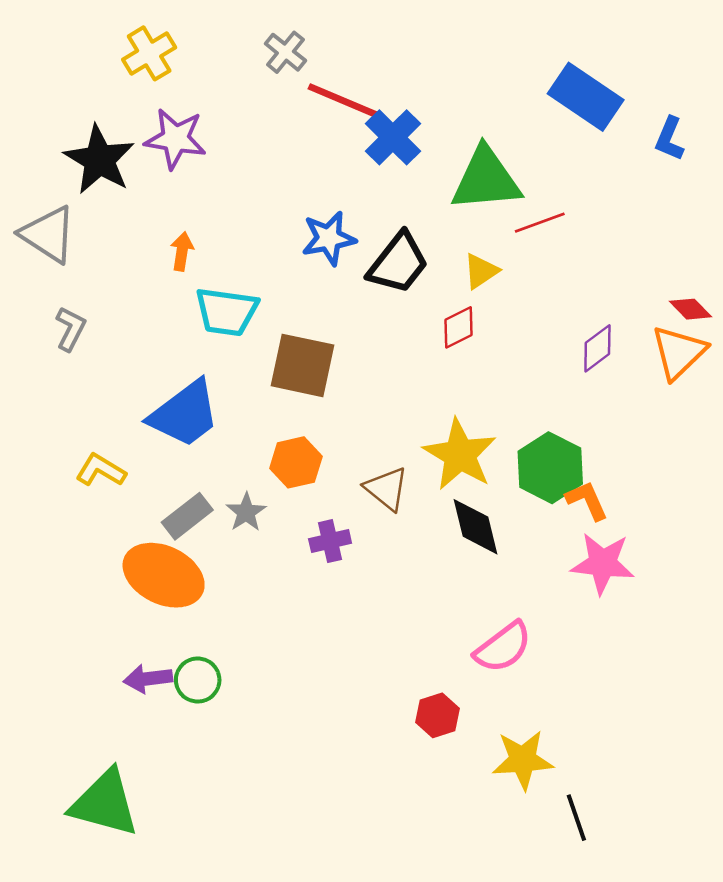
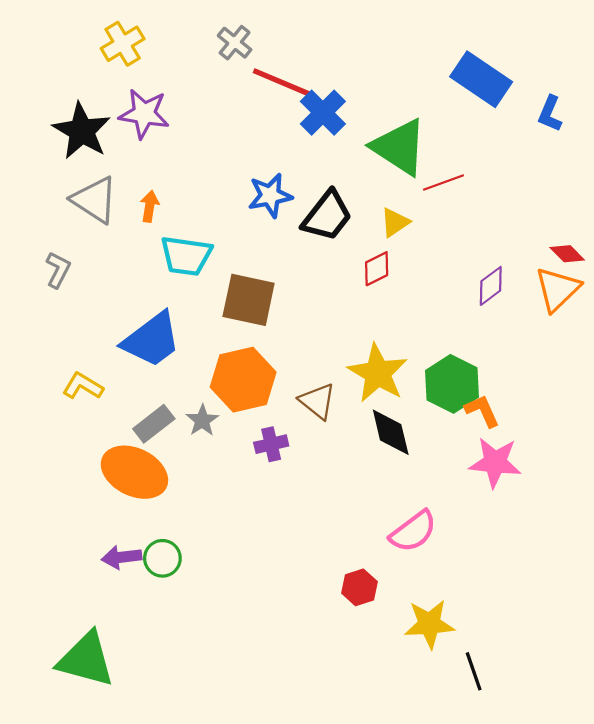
green triangle: (486, 179) -> (399, 147), turned 38
gray triangle: (48, 234) -> (95, 200), moved
orange hexagon: (296, 462) -> (243, 380), size x1.5

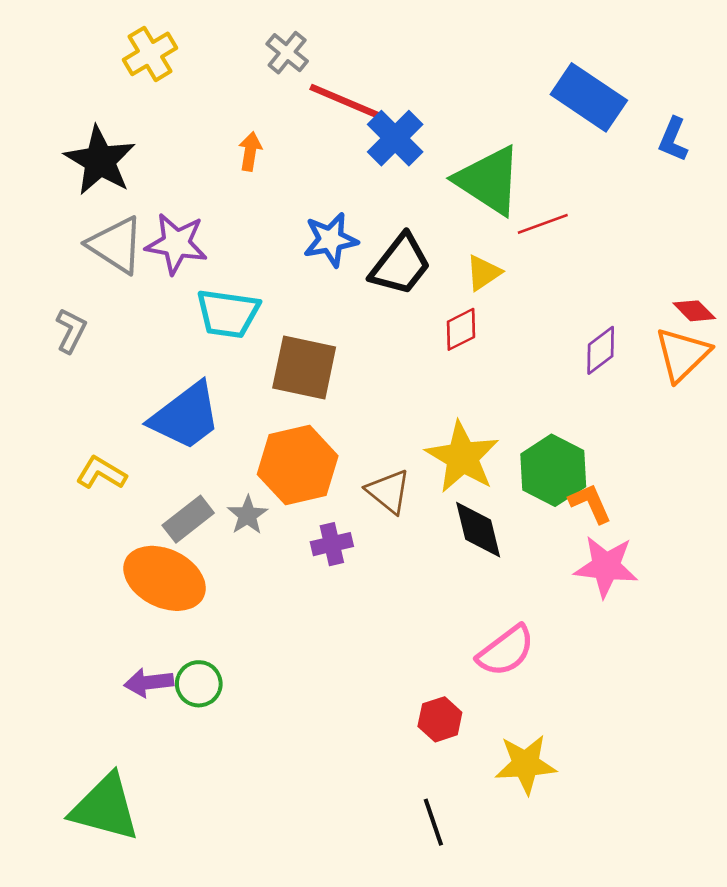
purple star: (144, 114) -> (176, 244), moved
orange arrow: (150, 206) -> (250, 151), moved
black line: (474, 671) -> (433, 822), moved

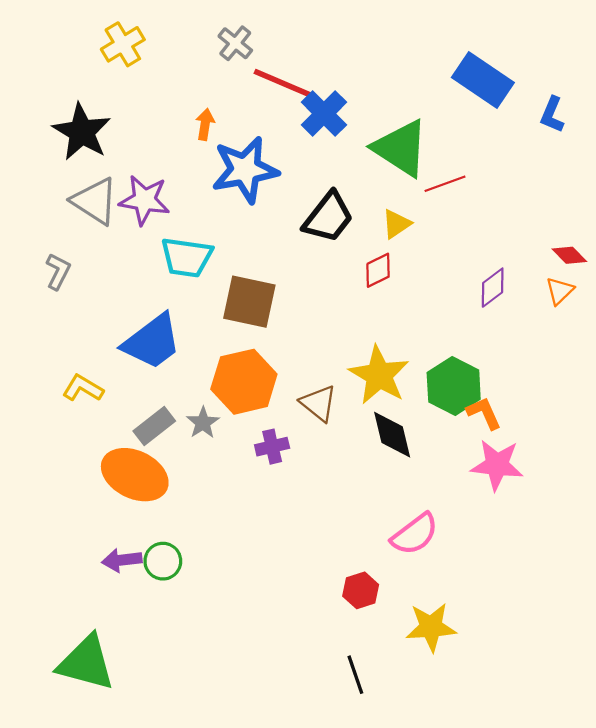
blue star: (331, 240) -> (245, 170), moved, size x1.5
orange triangle: (682, 354) -> (560, 291), size x0.6

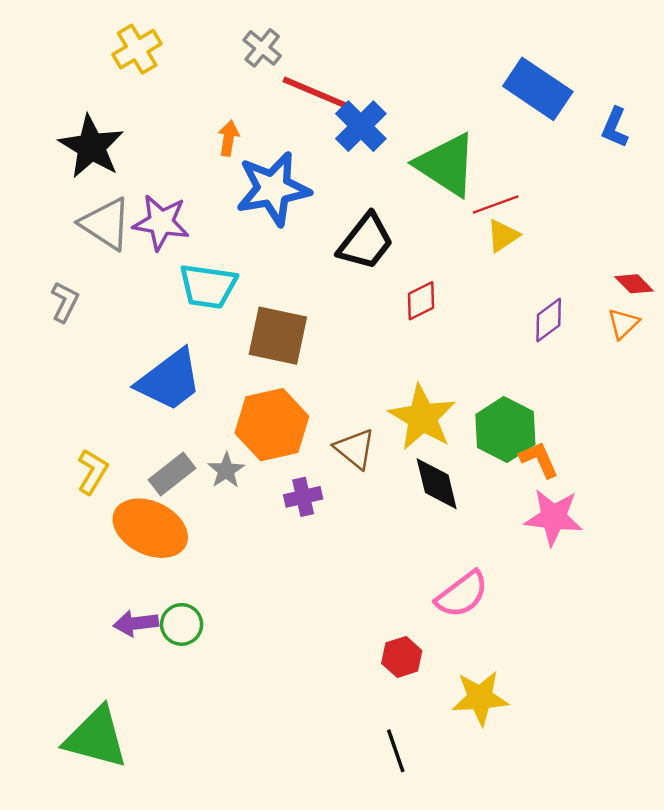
yellow triangle: (396, 224) -> (503, 236), moved
yellow L-shape: (83, 388) -> (92, 472), moved, turned 90

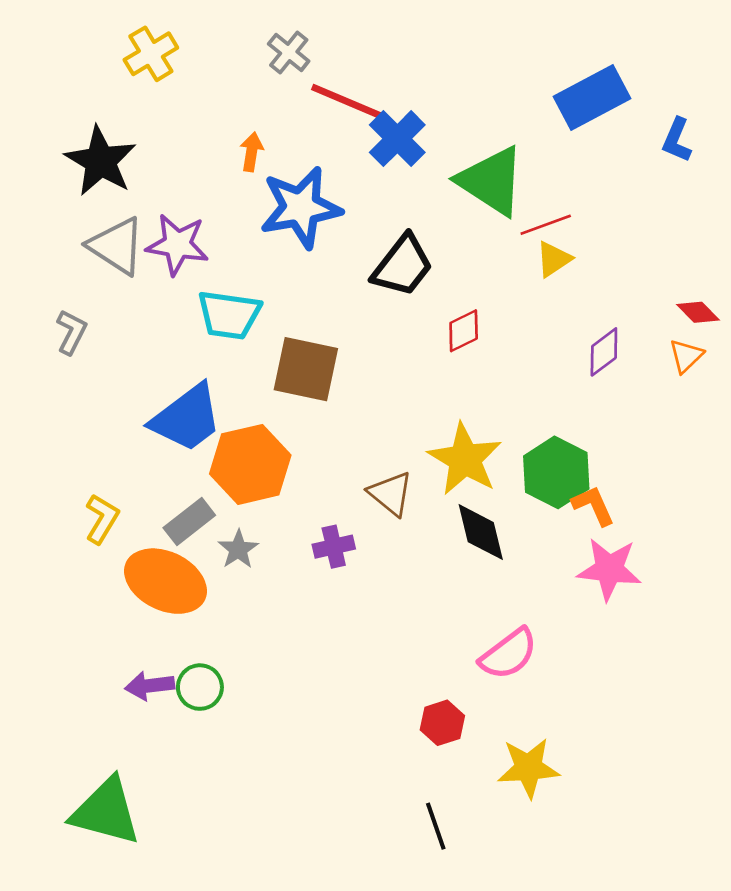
blue rectangle: (538, 89) -> (592, 98), turned -62
orange hexagon: (272, 425) -> (250, 464), moved
gray star: (226, 470) -> (238, 549), moved

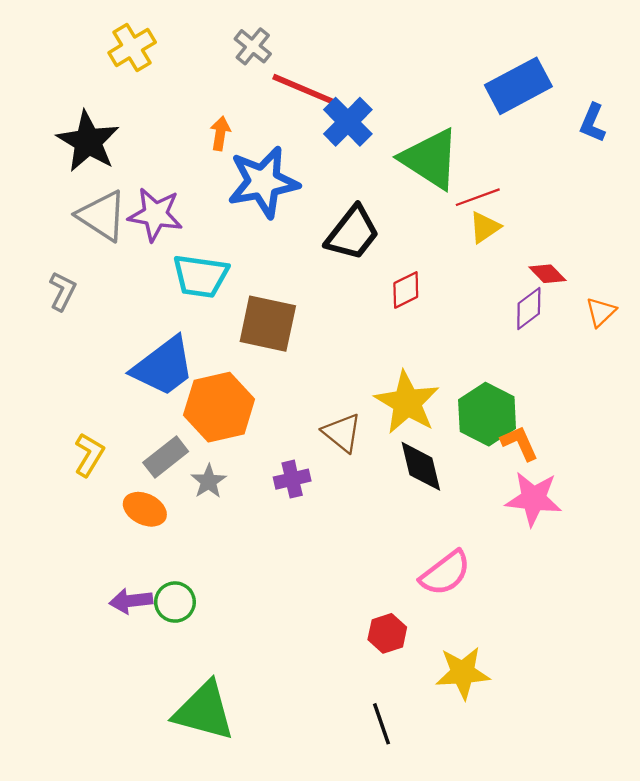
red diamond: (698, 312) -> (547, 274), moved
orange ellipse: (165, 581) -> (145, 509), size x0.6
green triangle: (106, 812) -> (204, 711), moved

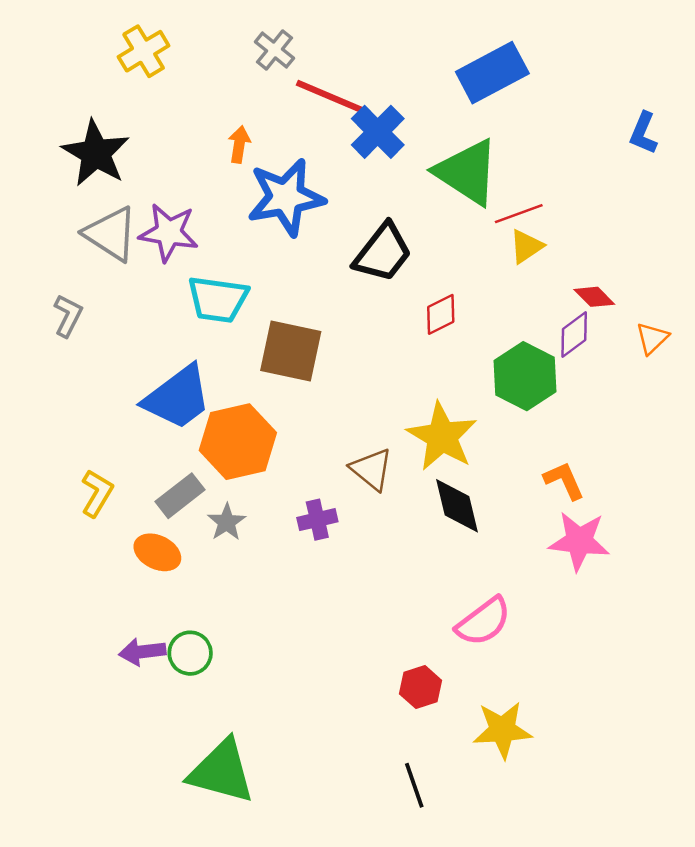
blue rectangle: (518, 86) -> (492, 73), moved
green hexagon: (487, 414) -> (525, 376), moved

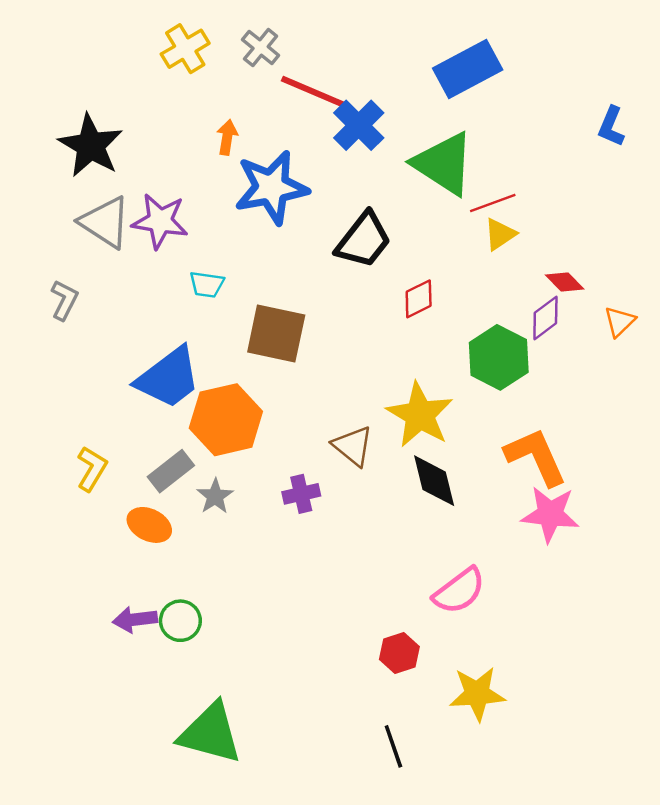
yellow cross: (144, 51) -> (185, 49), moved
cyan trapezoid: (218, 299) -> (207, 284), size x0.6
orange L-shape: (564, 481) -> (536, 457), size x1.6

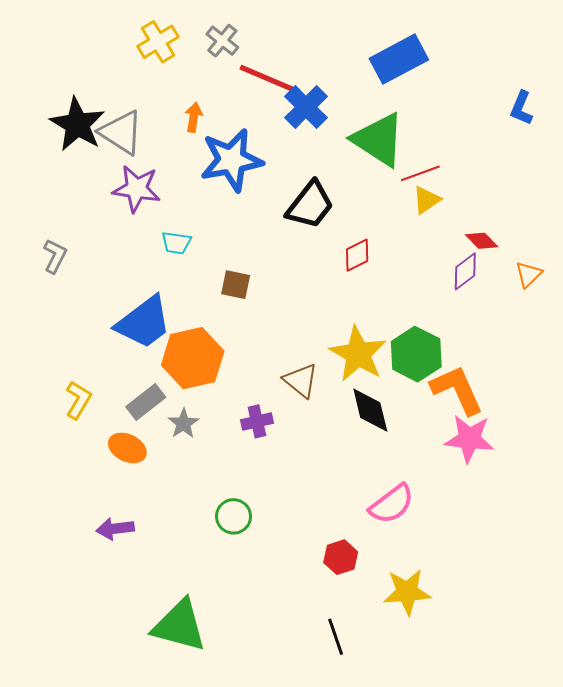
gray triangle: (105, 222) -> (121, 133), moved
brown square: (276, 333) -> (236, 285), size x0.6
green hexagon: (499, 357) -> (416, 354), moved
green circle: (180, 621) -> (234, 516), moved

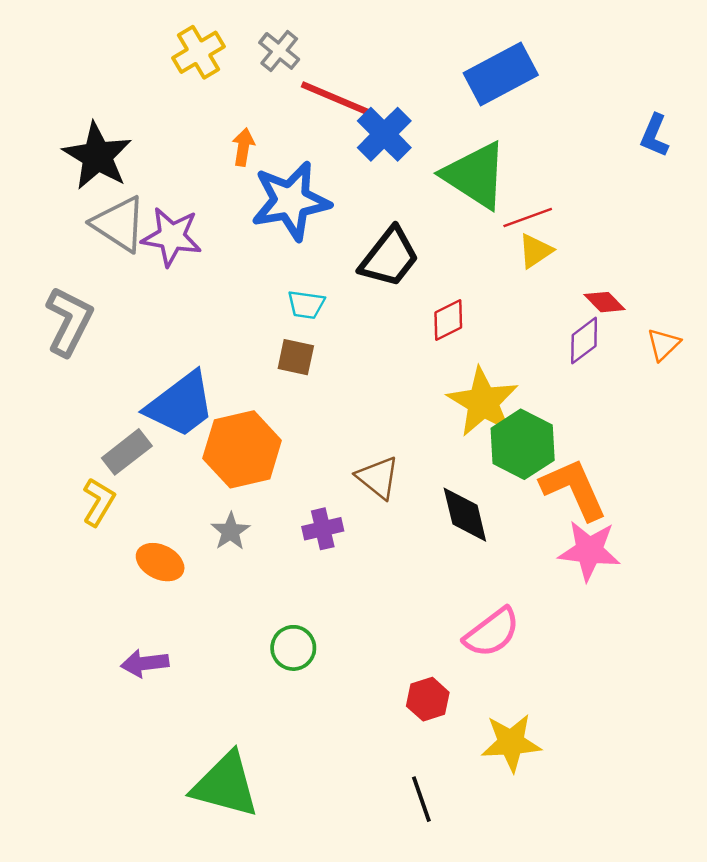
gray triangle: (121, 133) -> (119, 224), moved
cyan trapezoid: (176, 243) -> (306, 305), moved
gray L-shape: (55, 256) -> (69, 321), size x1.6
yellow star: (358, 354) -> (483, 402), moved
gray rectangle: (146, 402) -> (127, 452), moved

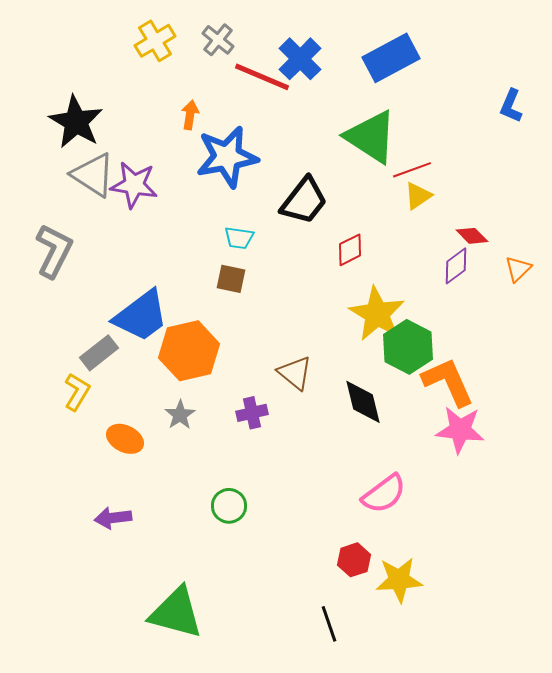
blue cross: (384, 134) -> (300, 59), moved
red hexagon: (428, 699) -> (354, 560), moved

